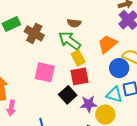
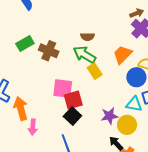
red square: (80, 76) -> (73, 100), moved
black square: (68, 95) -> (72, 116), moved

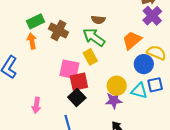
yellow rectangle: (95, 71) -> (90, 57), moved
orange arrow: (21, 108) -> (32, 41), moved, size x0.7
yellow circle: (127, 125) -> (117, 86), moved

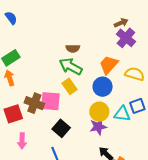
brown cross: (58, 30) -> (34, 103), moved
blue circle: (144, 64) -> (103, 87), moved
red square: (79, 82) -> (13, 114), moved

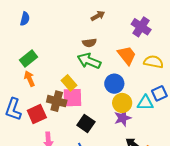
blue semicircle: (11, 18) -> (25, 19), turned 56
brown arrow: (121, 23) -> (98, 16), moved
orange trapezoid: (109, 65) -> (127, 55), turned 105
yellow rectangle: (70, 86) -> (69, 83), moved
blue circle: (103, 87) -> (114, 84), moved

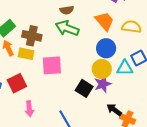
yellow rectangle: (69, 83) -> (26, 54), moved, turned -35
blue circle: (114, 84) -> (106, 48), moved
brown cross: (57, 101) -> (32, 36), moved
black square: (86, 123) -> (84, 88), moved

